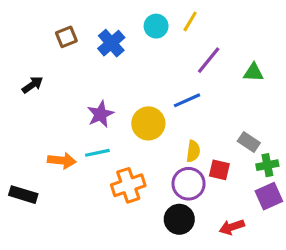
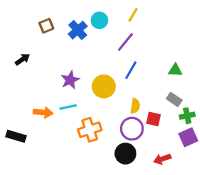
cyan circle: (156, 26) -> (99, 20), moved
purple line: (209, 60) -> (125, 42), moved
green triangle: (253, 72) -> (175, 70), moved
blue line: (187, 100) -> (131, 70), turned -36

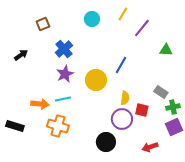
blue cross: (78, 30) -> (64, 49), moved
purple line: (125, 42) -> (142, 28), moved
green triangle: (175, 70) -> (166, 50), moved
orange cross: (90, 130) -> (58, 126), moved, turned 35
black circle: (125, 154) -> (106, 142), moved

